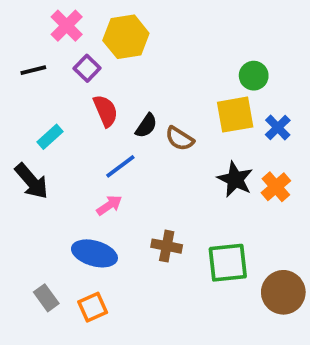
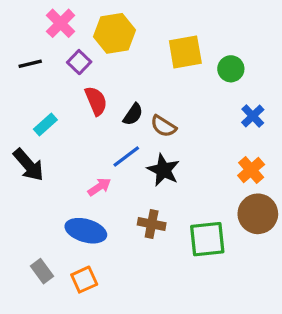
yellow square: (235, 115) -> (185, 52), moved
blue line: (120, 166) -> (126, 156), moved
black star: (235, 179) -> (163, 170), moved
brown circle: (283, 292) -> (258, 214), moved

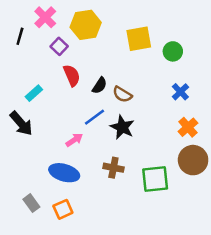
black line: (30, 64) -> (20, 36), moved, turned -60
blue cross: (253, 116) -> (180, 92), moved

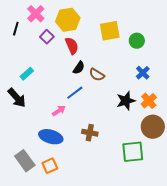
red semicircle: (72, 75) -> (72, 46), moved
black star: (122, 127) -> (126, 101), moved, turned 30
green square: (155, 179) -> (133, 152), moved
gray rectangle: (31, 203) -> (25, 161), size x1.5

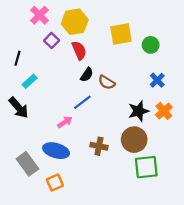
black line: (16, 29) -> (17, 58), moved
brown circle: (153, 127) -> (134, 140), moved
gray rectangle: (25, 161) -> (27, 164), moved

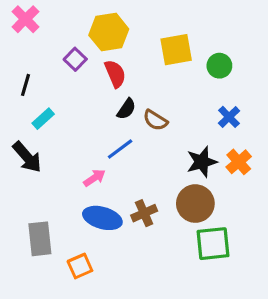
pink cross: (39, 15) -> (25, 19), moved
brown cross: (99, 146) -> (144, 213), turned -35
blue ellipse: (56, 151) -> (102, 218), moved
gray rectangle: (27, 164) -> (40, 239), turned 30

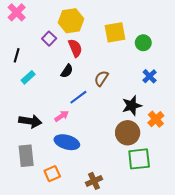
black semicircle: (126, 109) -> (67, 71), moved
brown semicircle: (155, 120) -> (101, 78), turned 91
black arrow: (27, 157) -> (30, 121), moved, turned -40
orange cross: (239, 162) -> (156, 119), moved
brown cross: (144, 213) -> (94, 181), moved

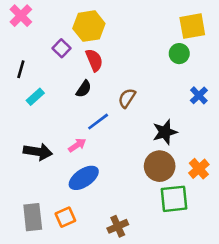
yellow square: (115, 32) -> (192, 26), moved
blue cross: (150, 76) -> (199, 95), moved
orange cross: (156, 119) -> (199, 169), moved
blue ellipse: (67, 142) -> (84, 178), turned -50
gray rectangle: (26, 156) -> (33, 217), moved

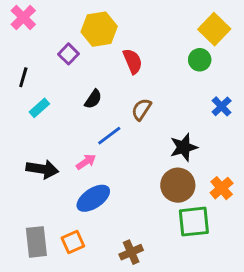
yellow square: (192, 26) -> (214, 29), turned -36
red semicircle: (94, 60) -> (133, 61), moved

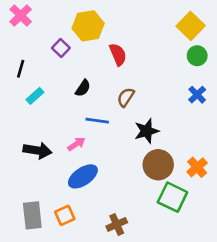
green circle: (200, 60) -> (197, 56), moved
blue line: (109, 136) -> (97, 121), turned 45
black star: (184, 147) -> (147, 131), moved
green square: (194, 222) -> (172, 197), turned 32

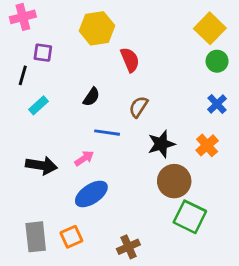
pink cross: (21, 15) -> (23, 17), turned 30
purple square: (61, 48) -> (43, 53), moved, turned -36
orange cross: (197, 167) -> (207, 145), moved

